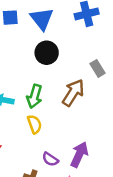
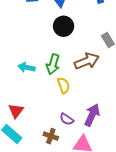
brown arrow: (73, 93) -> (87, 61), turned 35
yellow semicircle: (34, 124) -> (64, 85), moved

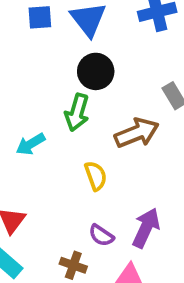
green arrow: (53, 64) -> (77, 112), moved
cyan arrow: (27, 67) -> (30, 144), turned -42

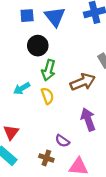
black circle: (96, 71) -> (38, 46), moved
yellow semicircle: (96, 176) -> (47, 96), moved
purple arrow: (146, 228) -> (88, 119), moved, turned -45

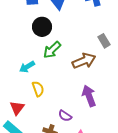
green arrow: (48, 70) -> (52, 50), turned 30
yellow semicircle: (47, 96) -> (38, 89), moved

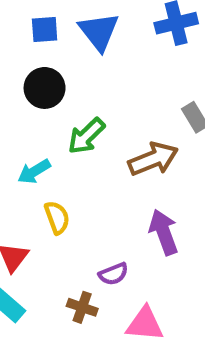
black circle: (42, 27) -> (45, 88), moved
purple semicircle: (65, 116) -> (113, 274), turned -56

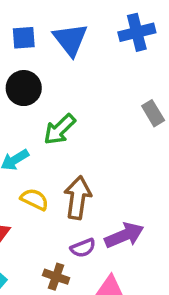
brown arrow: (153, 159) -> (78, 198), moved, turned -60
yellow semicircle: (57, 217) -> (34, 199), turned -44
purple arrow: (164, 232) -> (124, 235), moved, turned 87

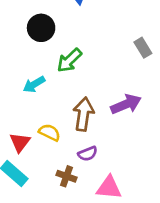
yellow semicircle: (34, 199) -> (50, 132), moved
purple arrow: (124, 235) -> (126, 104), moved

